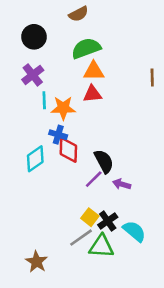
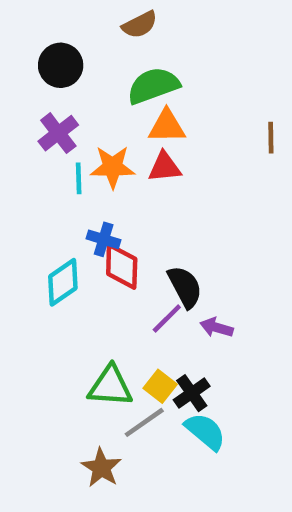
orange star: (63, 108) -> (113, 167), moved
cyan semicircle: (134, 231) -> (205, 431), moved
green triangle: (101, 246) -> (110, 386), moved
brown star: (37, 262) -> (101, 468), moved

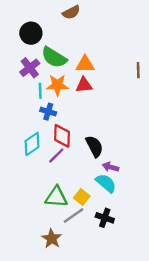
green semicircle: (153, 86) -> (54, 57), moved, turned -128
blue cross: (104, 239) -> (48, 112), moved
purple line: (167, 318) -> (56, 155), moved
black cross: (192, 393) -> (105, 218), moved, turned -36
cyan semicircle: (205, 431) -> (106, 183), moved

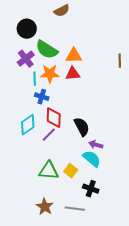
gray line: (74, 215) -> (75, 209), moved, turned 42

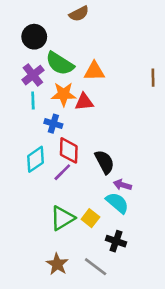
red triangle: (73, 74) -> (84, 102), moved
cyan line: (35, 79) -> (33, 101), moved
green triangle: (49, 171) -> (62, 218), turned -35
gray line: (75, 209) -> (96, 267), turned 30

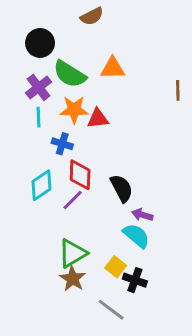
orange triangle: (94, 71) -> (113, 68), moved
yellow square: (90, 218) -> (116, 267), moved
brown star: (57, 264) -> (73, 279), moved

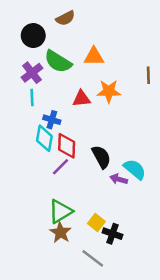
brown semicircle: (92, 16) -> (65, 18), moved
orange star: (74, 110) -> (109, 91), moved
cyan diamond: (41, 185) -> (44, 138), moved, turned -45
cyan semicircle: (136, 236) -> (135, 169), moved

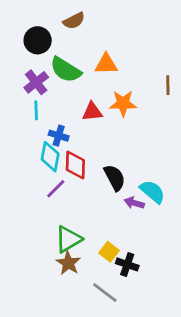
purple line: (60, 167) -> (56, 189), moved

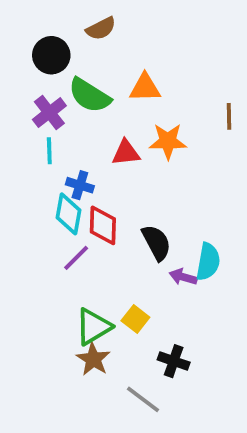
cyan semicircle: (152, 192) -> (208, 262), turned 60
yellow square: (109, 252) -> (135, 319), moved

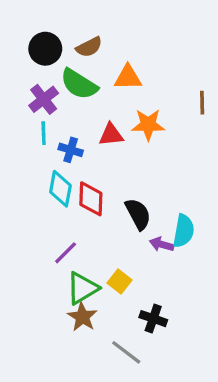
brown semicircle: (101, 28) -> (89, 47), moved
blue cross: (80, 185) -> (71, 150), moved
purple line: (76, 258) -> (66, 253), moved

